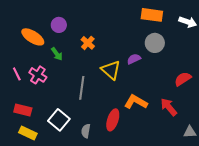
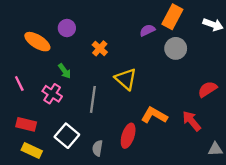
orange rectangle: (152, 15) -> (172, 17), turned -70
green arrow: (57, 54) -> (65, 71), moved
purple semicircle: (134, 59) -> (147, 30), moved
pink cross: (38, 75) -> (52, 94), moved

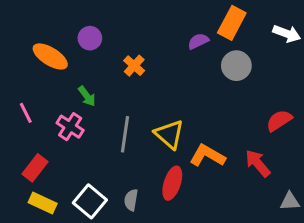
yellow triangle: (126, 79) -> (169, 134), moved
red rectangle: (26, 124) -> (35, 168), turned -66
white square: (67, 136) -> (90, 201), moved

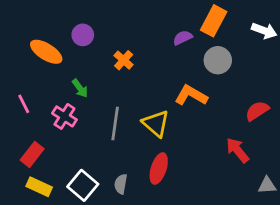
orange L-shape: (207, 156) -> (191, 95), moved

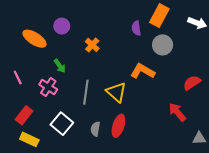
purple semicircle: (183, 38) -> (136, 28), turned -72
gray semicircle: (121, 184) -> (95, 129), moved
white square: (83, 185) -> (62, 124), moved

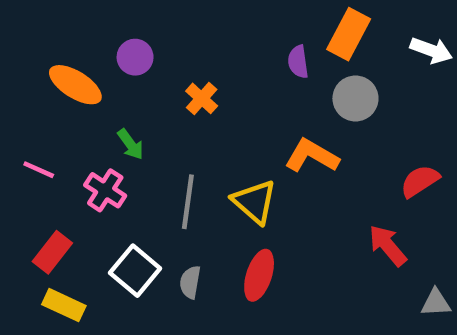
pink line: (18, 77) -> (39, 170), turned -40
gray semicircle: (95, 129) -> (190, 282), moved

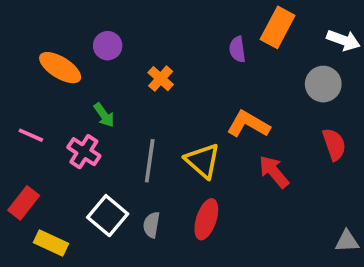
gray circle: (355, 98) -> (323, 84), moved
red semicircle: (420, 181) -> (334, 144), turned 104
red arrow: (388, 245) -> (274, 172), moved
red rectangle: (52, 252) -> (24, 203), moved

